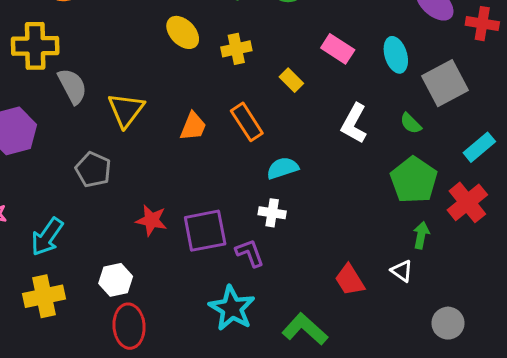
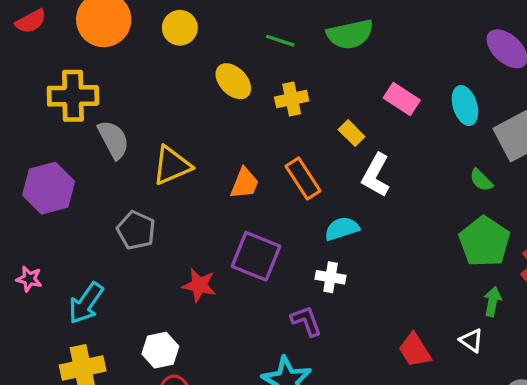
yellow triangle: (126, 110) -> (172, 165), turned 30
white L-shape: (354, 123) -> (376, 175), moved
purple square: (205, 231) -> (256, 256), moved, turned 33

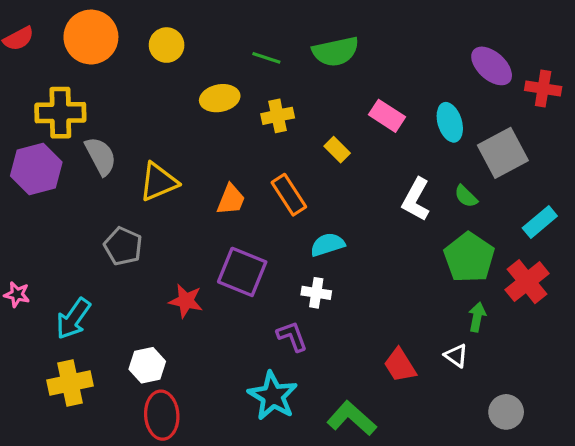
yellow ellipse: (233, 81) -> (220, 98), turned -57
white L-shape: (376, 175) -> (416, 200), moved
purple hexagon: (49, 188) -> (36, 169), moved

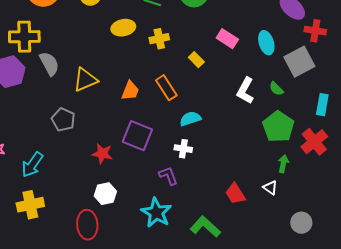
red cross: (543, 88) -> (315, 31), moved
cyan rectangle: (540, 222) -> (322, 105), turned -40
white hexagon: (147, 365) -> (105, 194), moved

